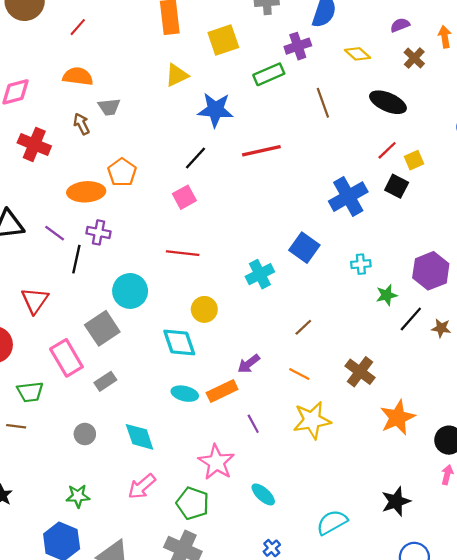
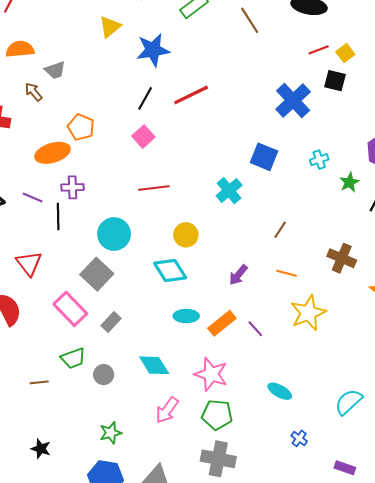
red line: (387, 150) -> (319, 50), turned 36
red line: (261, 151) -> (191, 95), moved
orange rectangle: (222, 391) -> (222, 323), moved
green trapezoid: (30, 392) -> (73, 358), moved
pink star: (216, 462) -> (211, 374), moved

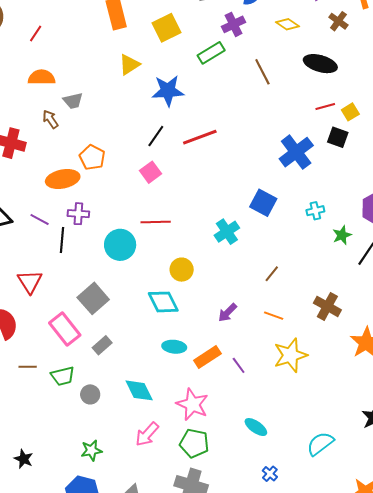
cyan circle: (114, 234) -> (120, 245), moved
brown line: (39, 382) -> (28, 367), moved

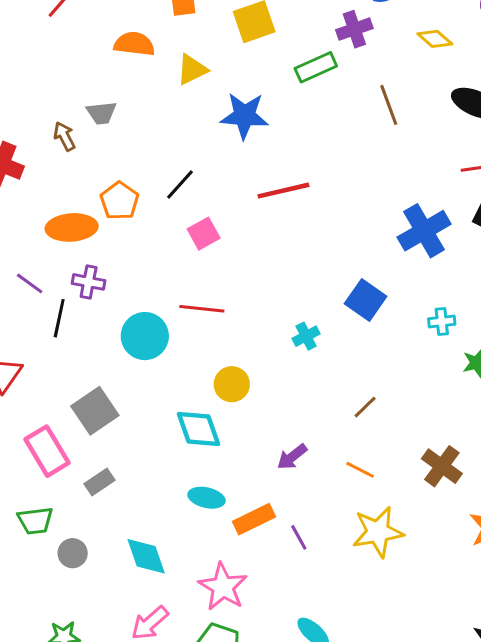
orange semicircle: (42, 77) -> (134, 44), moved
black line: (156, 136) -> (180, 184), moved
cyan cross: (227, 232) -> (306, 336), size x0.7

